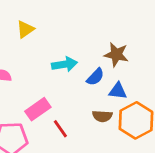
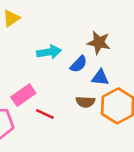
red line: (60, 129) -> (45, 114), turned -30

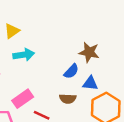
cyan arrow: (49, 52) -> (24, 55), moved
brown semicircle: (85, 102) -> (68, 99), moved

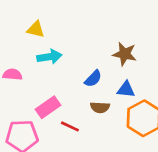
yellow triangle: (12, 31) -> (36, 29), turned 49
blue semicircle: (71, 71) -> (93, 79), moved

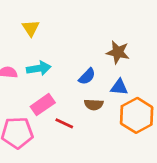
yellow triangle: (36, 29) -> (31, 28), turned 42
cyan arrow: (49, 57) -> (39, 68), moved

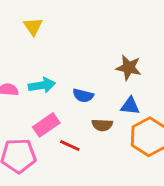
yellow triangle: (31, 28) -> (33, 26), moved
blue semicircle: (87, 76) -> (83, 96), moved, turned 60

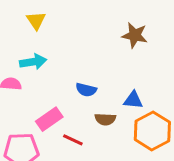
brown star: (129, 68) -> (135, 35), moved
cyan arrow: (42, 85) -> (33, 62), moved

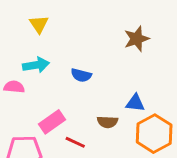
brown star: (135, 35) -> (137, 39), turned -30
blue semicircle: (86, 90) -> (81, 75), moved

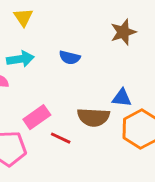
blue semicircle: (81, 75) -> (70, 57), moved
brown semicircle: (107, 122) -> (93, 117), size x1.5

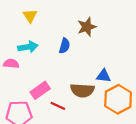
brown star: (123, 32) -> (87, 27), moved
blue semicircle: (70, 57) -> (65, 46), turned -88

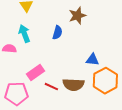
cyan arrow: (28, 47) -> (24, 34), turned -102
brown semicircle: (82, 90) -> (73, 85), moved

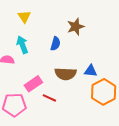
brown semicircle: (73, 85) -> (65, 74), moved

